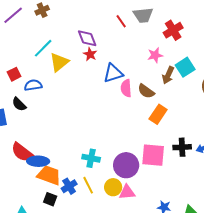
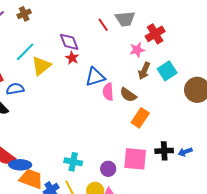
pink star: (155, 55) -> (137, 50), moved
brown arrow: (168, 75) -> (144, 71), moved
purple circle: (126, 165) -> (108, 169), size x0.6

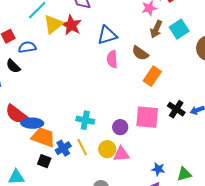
red star: (72, 58) -> (71, 25), moved, size x1.5
pink semicircle: (108, 92) -> (112, 59), moved
black cross: (164, 151) -> (176, 109), turned 36

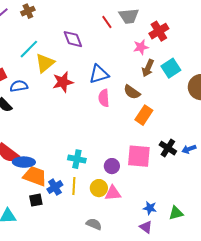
red star: (71, 25) -> (63, 82), moved, turned 30
yellow line: (82, 147) -> (74, 186), turned 30
black square: (44, 161) -> (36, 200), turned -32

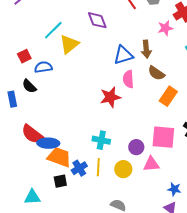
brown arrow: (148, 68) -> (146, 49), moved, turned -30
red star: (63, 82) -> (110, 97), moved
pink triangle: (113, 193) -> (151, 164), moved

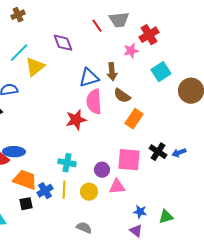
pink semicircle: (128, 79) -> (94, 102), size x1.4
blue ellipse: (48, 143) -> (14, 152), moved

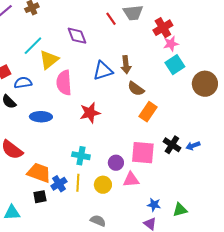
pink star: (131, 51) -> (171, 44), moved
pink semicircle: (94, 102) -> (64, 83), moved
blue ellipse: (14, 152) -> (41, 117), moved

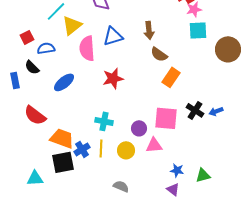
cyan square: (175, 65) -> (198, 30), turned 30
blue triangle: (103, 71) -> (113, 36), moved
blue ellipse: (41, 117) -> (64, 82), turned -40
black square: (40, 197) -> (63, 162), size x1.6

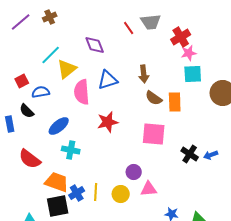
orange rectangle: (171, 77) -> (175, 102), moved, turned -36
pink square: (166, 118) -> (154, 134), moved
cyan cross: (104, 121) -> (71, 150), moved

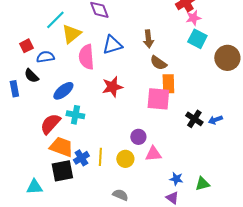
cyan square: (193, 74) -> (197, 39), turned 30
orange rectangle: (175, 102) -> (168, 84), moved
red semicircle: (30, 159) -> (50, 124), moved, turned 95

